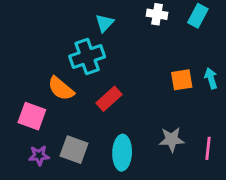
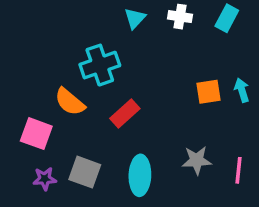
cyan triangle: (105, 23) -> (135, 18), moved

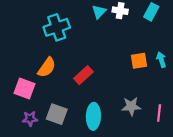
cyan triangle: (135, 18) -> (99, 12), moved
cyan cross: (100, 65) -> (57, 27), moved
orange semicircle: (70, 102) -> (47, 67), turned -95

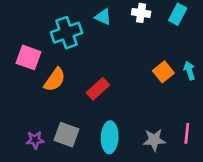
cyan triangle: (99, 12) -> (103, 17), moved, turned -48
orange square: (139, 61) -> (163, 72), turned -30
pink square: (24, 89) -> (29, 57), moved
gray star: (131, 106) -> (154, 140), moved

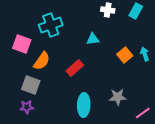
cyan triangle: (103, 17) -> (93, 39), moved, turned -32
pink line: (187, 133) -> (143, 113), moved, turned 49
gray square: (66, 135) -> (31, 85), moved
gray star: (154, 140) -> (118, 97), moved

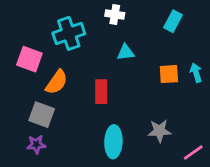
white cross: (108, 10) -> (115, 14), moved
cyan rectangle: (136, 11) -> (173, 21), moved
orange square: (125, 55) -> (169, 74), turned 35
red rectangle: (75, 68) -> (101, 92), turned -48

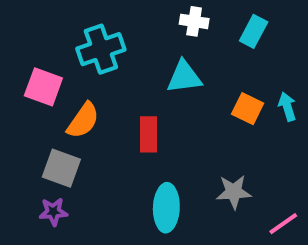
white cross: (115, 14) -> (194, 21), moved
cyan triangle: (126, 52) -> (184, 77), size x1.4
orange square: (169, 74) -> (248, 109), turned 30

